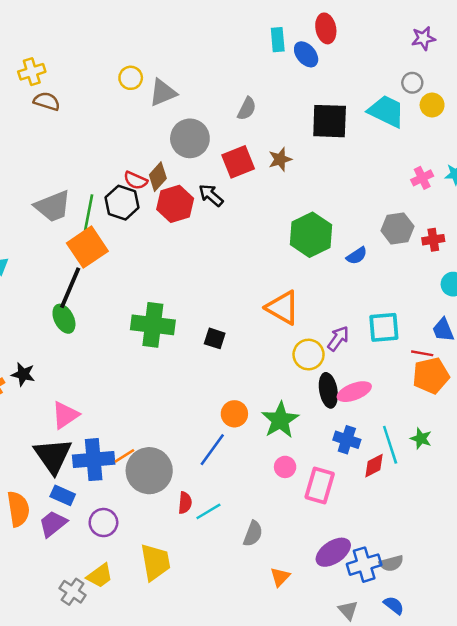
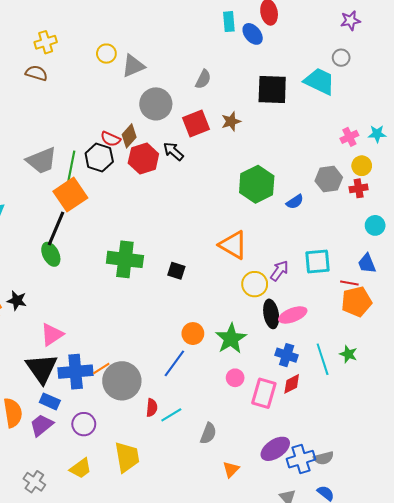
yellow cross: (32, 72) -> (46, 42), moved
yellow circle: (432, 105) -> (362, 166), moved
red diamond: (374, 466) -> (292, 384), moved
gray cross: (73, 592) -> (34, 482), moved

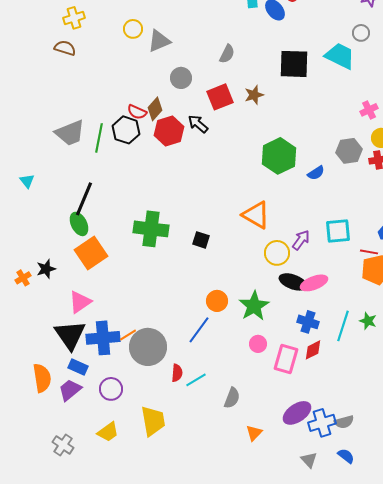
gray circle: (156, 104) -> (181, 78), size x0.7
orange square: (70, 195) -> (91, 253), moved
black star: (17, 301) -> (46, 269), turned -30
black ellipse: (271, 314) -> (293, 282), turned -60
cyan line: (323, 359) -> (343, 326), turned 36

